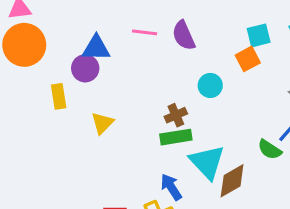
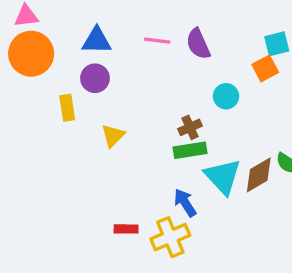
blue triangle: (96, 48) -> (97, 41), moved
brown diamond: (232, 181) -> (259, 175), moved

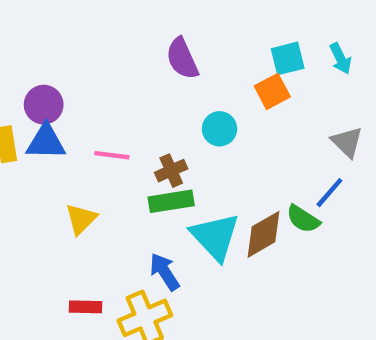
blue triangle: (97, 41) -> (46, 142), moved
pink line: (157, 41) -> (112, 155), moved
yellow triangle: (113, 136) -> (81, 219), moved

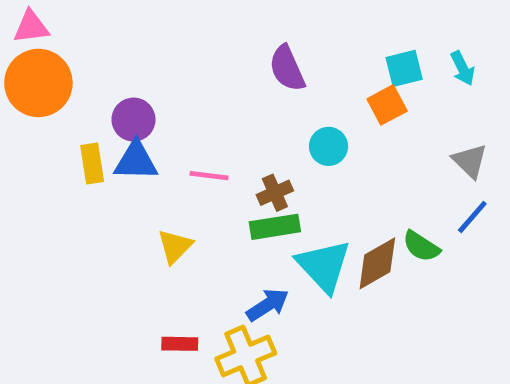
blue line: (329, 193) -> (472, 217), moved
blue arrow: (165, 272) -> (268, 305), turned 90

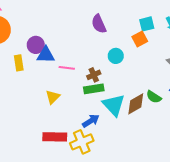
blue triangle: (136, 161) -> (46, 55), moved
red rectangle: (180, 344) -> (55, 137), size x1.6

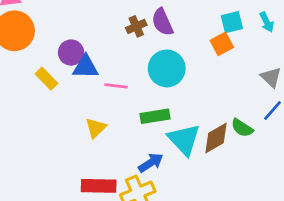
cyan circle: (116, 56) -> (167, 68), moved, size x1.6
yellow rectangle: (19, 63) -> (46, 79), turned -35
brown cross: (94, 75) -> (136, 26), moved

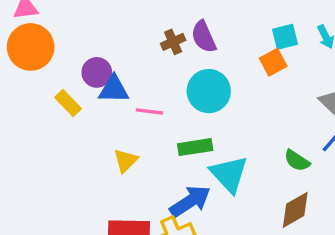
brown diamond: (216, 138) -> (295, 210), moved
blue arrow: (151, 163) -> (190, 201), size x1.4

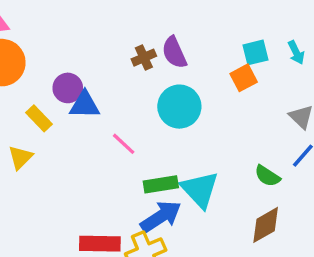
pink line: (149, 111) -> (124, 144), moved, turned 36
green rectangle: (195, 147) -> (161, 184), moved
yellow triangle: (126, 161) -> (20, 157), moved

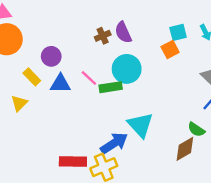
blue triangle: (85, 105) -> (60, 84), moved
pink line: (124, 144) -> (89, 78), moved
green semicircle: (267, 176) -> (196, 129), moved
green rectangle: (161, 184) -> (111, 87), moved

